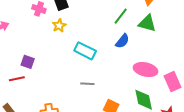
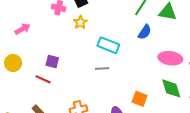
red line: (17, 79) -> (43, 79), turned 42
gray line: (87, 84) -> (102, 68), moved

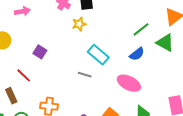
pink ellipse: (170, 58) -> (129, 83), moved
red line: (43, 79) -> (24, 75), moved

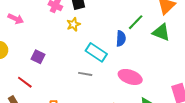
pink arrow: (22, 11) -> (16, 19), turned 42
blue semicircle: (137, 54) -> (121, 39), moved, turned -42

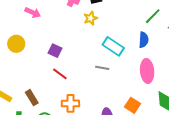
blue semicircle: (121, 39) -> (144, 40), moved
pink ellipse: (130, 77) -> (147, 71), turned 65
red line: (25, 82) -> (60, 74), moved

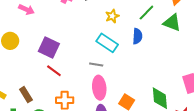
yellow star: (91, 18) -> (112, 16), moved
purple square: (55, 51) -> (49, 47), size x1.5
pink ellipse: (147, 71) -> (99, 88), moved

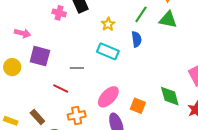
purple square: (49, 47) -> (40, 56), moved
gray line: (96, 64) -> (77, 68), moved
pink ellipse: (99, 88) -> (108, 97), turned 60

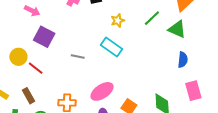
blue semicircle: (137, 39) -> (183, 60), moved
yellow circle: (12, 67) -> (18, 57), moved
red line: (61, 88) -> (36, 68), moved

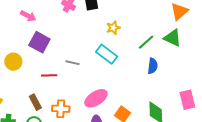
green line: (152, 18) -> (146, 42), moved
blue semicircle: (183, 60) -> (153, 66), moved
red line: (36, 68) -> (49, 75), moved, turned -42
brown rectangle: (28, 96) -> (35, 102), moved

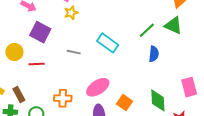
yellow star: (113, 28) -> (71, 13), moved
red line: (49, 75) -> (37, 64), moved
brown rectangle: (35, 102) -> (19, 95), moved

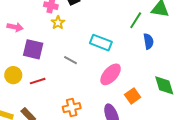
gray line: (74, 52) -> (71, 60), turned 32
pink ellipse: (98, 87) -> (111, 74), moved
orange square: (125, 103) -> (133, 96), turned 35

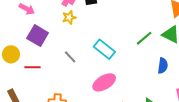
blue semicircle: (148, 41) -> (163, 66), moved

